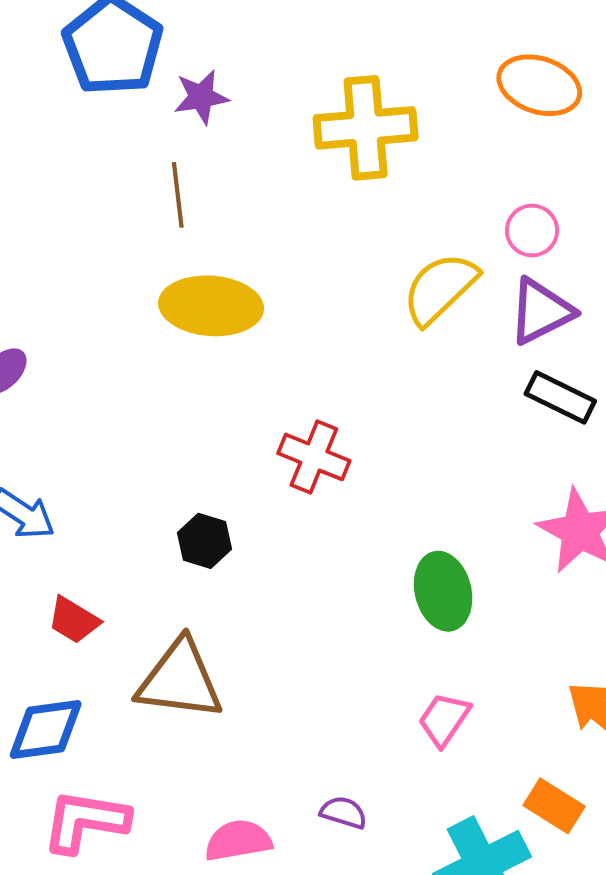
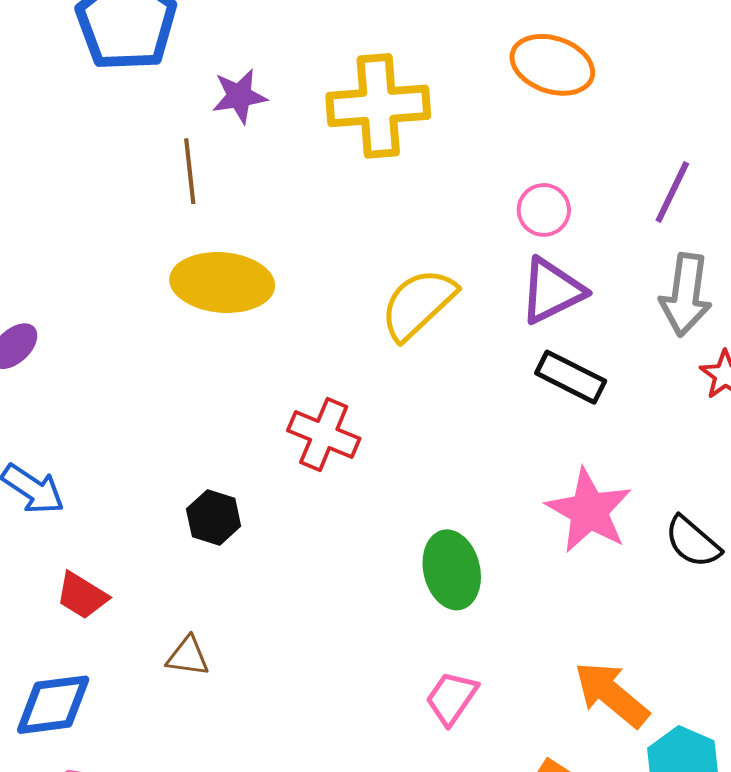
purple star: (201, 97) -> (239, 96), moved
yellow semicircle: (440, 288) -> (418, 304), moved
brown triangle: (180, 680) -> (188, 656), size x0.5

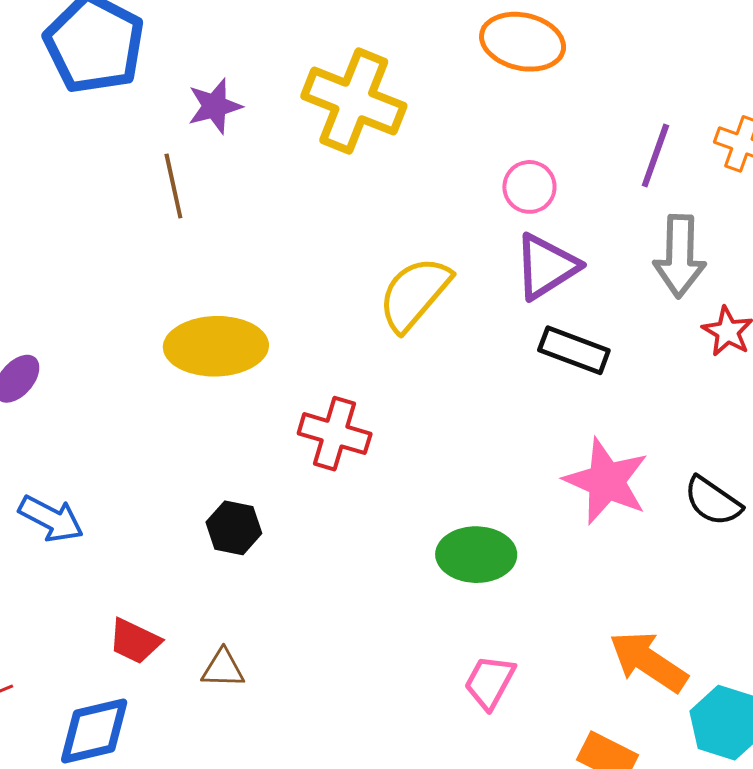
yellow cross: (378, 106) -> (354, 101), turned 32
yellow ellipse: (222, 283) -> (216, 346), moved
green ellipse: (452, 570) -> (476, 555), turned -70
red trapezoid: (82, 596) -> (135, 641), moved

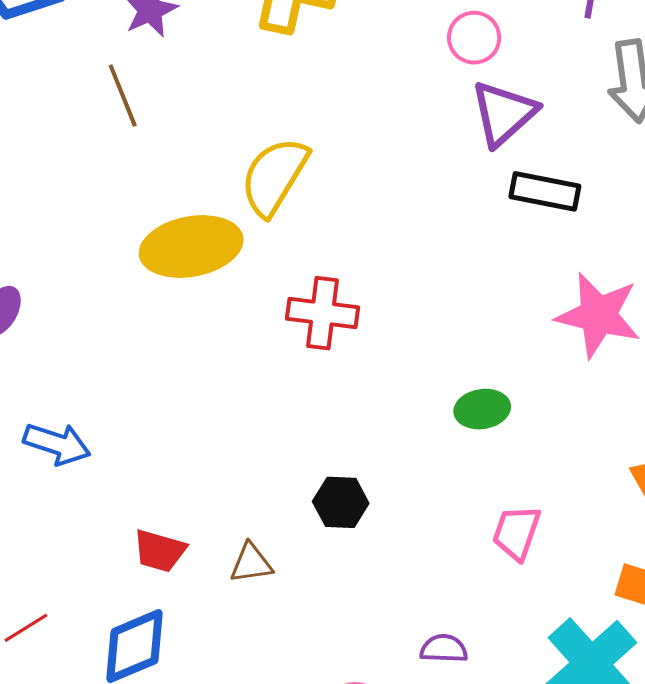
yellow semicircle: (414, 294) -> (274, 176), moved
black hexagon: (234, 528) -> (341, 502), moved
green ellipse: (476, 555) -> (482, 409), size x0.7

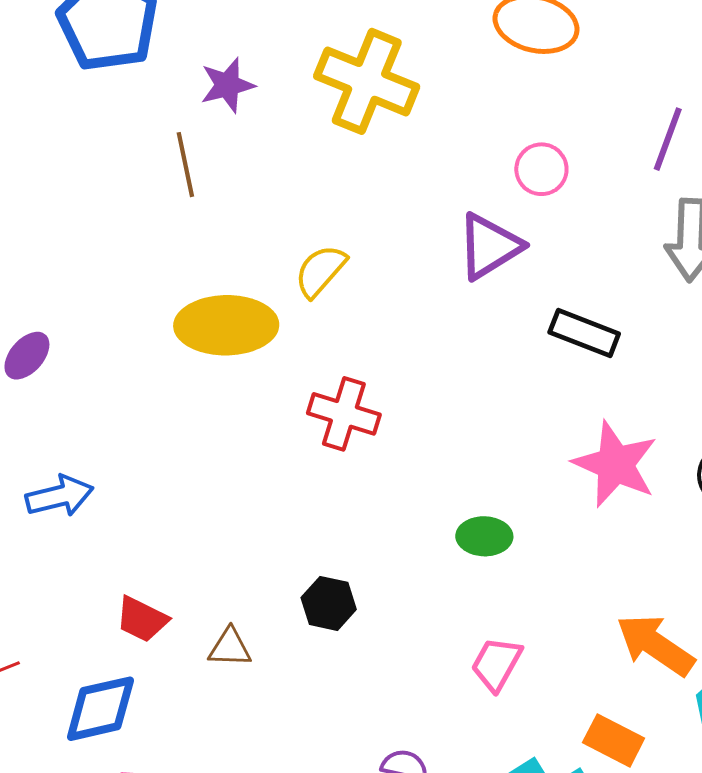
purple triangle: (504, 113) -> (489, 246), moved
yellow semicircle: (274, 176) -> (320, 271), size x0.7
blue arrow: (57, 444) -> (60, 496), turned -42

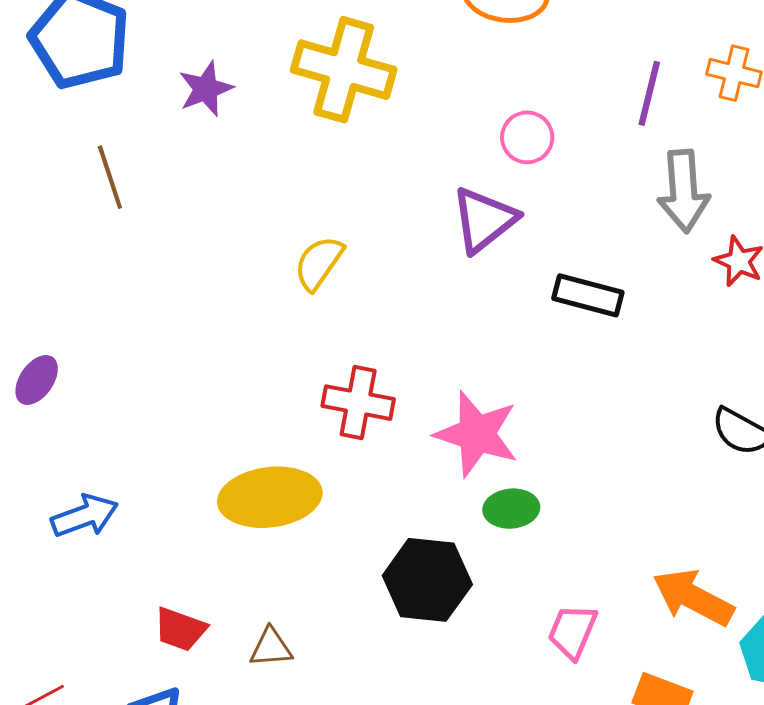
brown line: (185, 165) -> (110, 177), moved
yellow ellipse: (226, 325) -> (270, 497), moved
pink star: (615, 464) -> (477, 434), moved
black hexagon: (329, 603) -> (427, 580), moved, size x1.6
pink trapezoid: (496, 664) -> (572, 631), moved

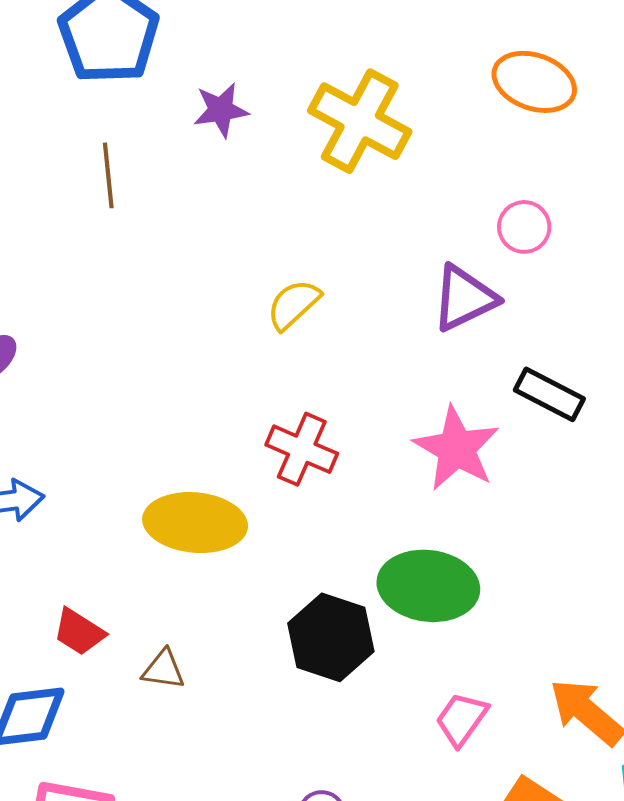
pink star: (477, 434) -> (456, 449), moved
green ellipse: (511, 509) -> (428, 586), size x1.8

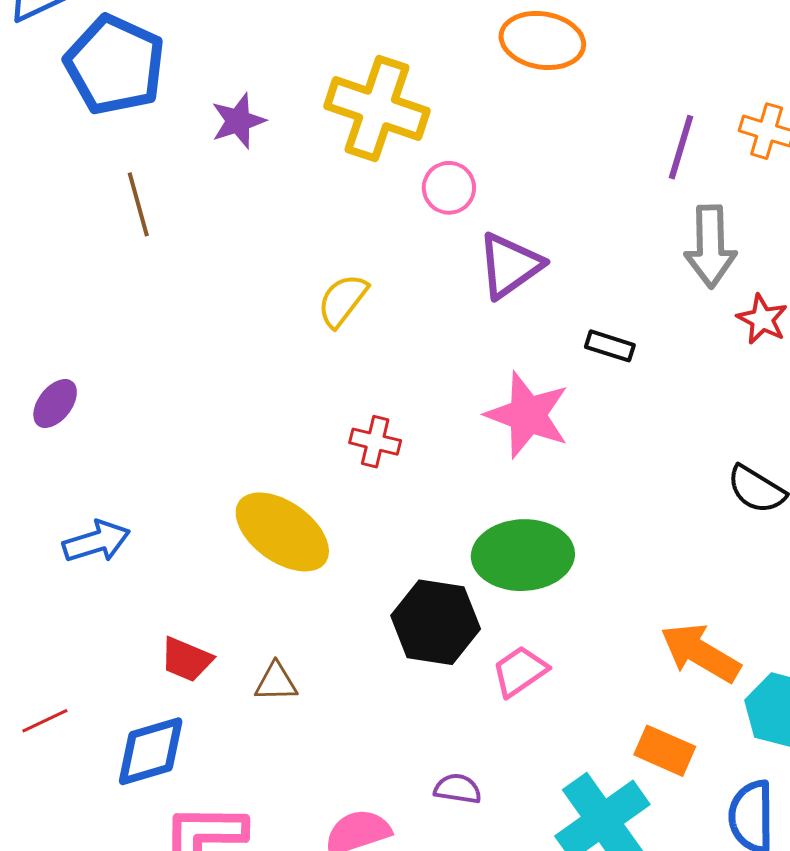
pink circle: (524, 227) -> (449, 188), moved
black rectangle: (549, 394) -> (610, 346), size x0.7
red cross: (302, 449) -> (375, 442), size x0.7
yellow ellipse: (195, 523) -> (282, 532), turned 40
pink trapezoid: (461, 719) -> (520, 671), moved, turned 30

